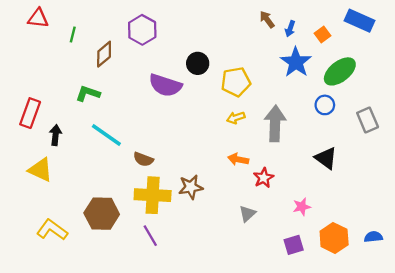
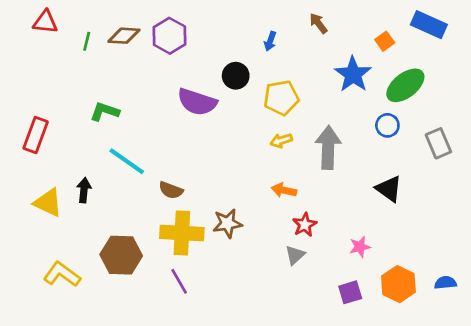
blue arrow: (290, 29) -> (270, 41), moved
brown diamond: (104, 54) -> (124, 36), moved, turned 44
black arrow: (55, 135) -> (84, 190), moved
red star: (264, 178) -> (305, 225), moved

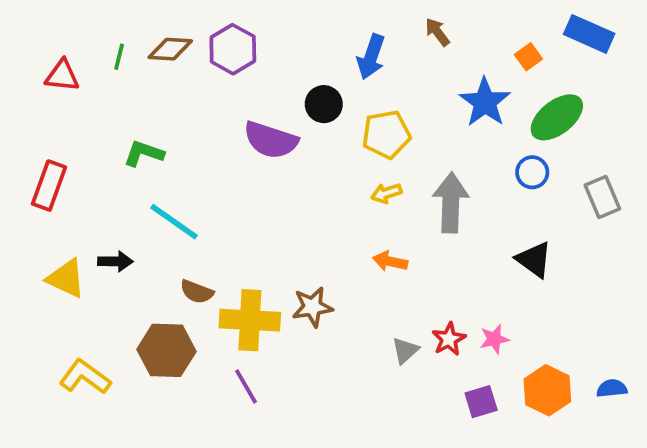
red triangle: (45, 22) -> (62, 76), moved
blue arrow: (270, 41) -> (371, 57), size x1.6
black arrow: (84, 190) -> (115, 261), turned 85
brown semicircle: (171, 190) -> (197, 292), moved
red star: (305, 225) -> (449, 339), moved

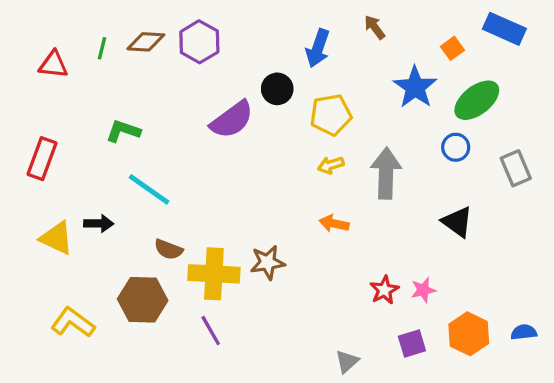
purple semicircle: (271, 140) -> (232, 120), turned -54
gray triangle: (405, 350) -> (347, 361), moved

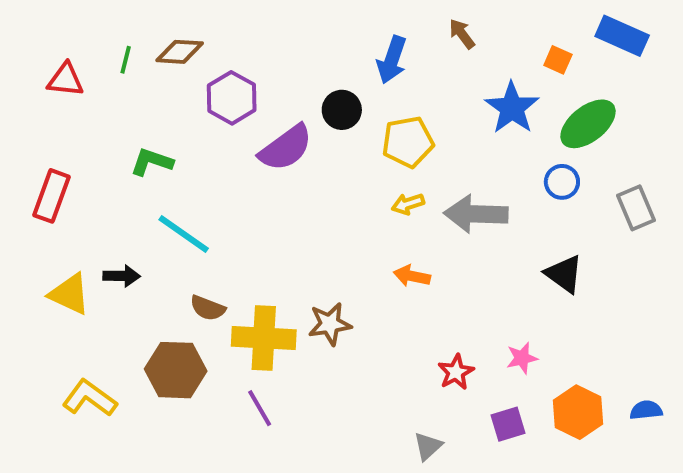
purple hexagon: (199, 42) -> (232, 98), moved
orange square: (452, 48) -> (558, 60), turned -30
gray arrow: (386, 173) -> (476, 214), turned -90
red star: (384, 290) -> (456, 372), moved

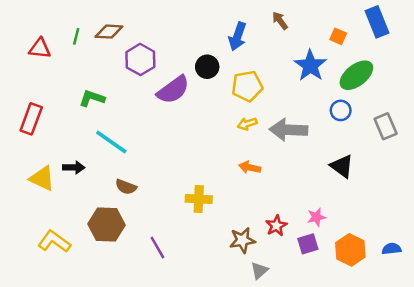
blue rectangle: (622, 36) -> (377, 22), turned 44
brown star: (330, 324) -> (242, 240), moved
yellow cross: (264, 338) -> (199, 199), moved, size x0.7
purple square: (508, 424) -> (308, 244), moved

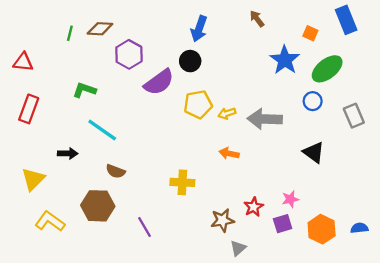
blue arrow: (238, 36) -> (199, 29), moved
red triangle: (40, 49) -> (23, 62), moved
yellow pentagon: (247, 86) -> (198, 104), moved
yellow triangle: (42, 178) -> (33, 179), moved, turned 50

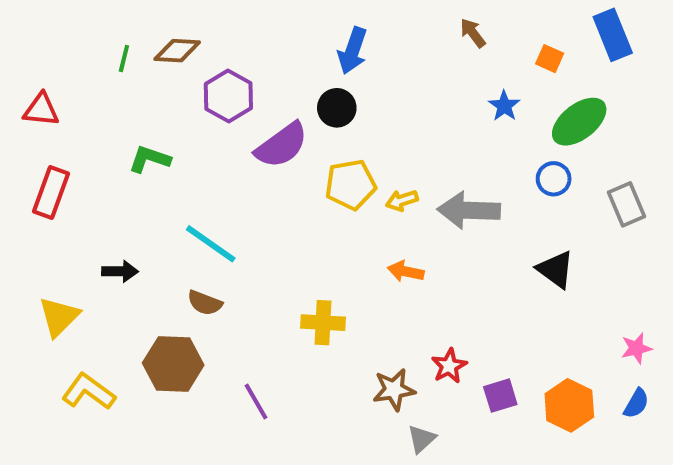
brown arrow: (257, 19) -> (473, 33), moved
blue star: (285, 60) -> (504, 106), size x0.6
cyan line: (102, 130) -> (211, 244), moved
pink star: (290, 199) -> (636, 348), moved
blue semicircle: (359, 228) -> (636, 403), turned 126

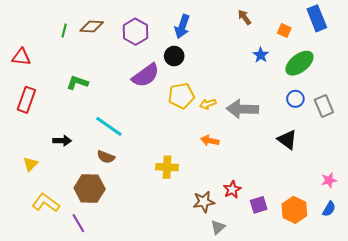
purple hexagon: (228, 96) -> (135, 32), moved
blue circle: (554, 179) -> (295, 99), moved
yellow triangle: (59, 317) -> (30, 164), size x0.7
purple line: (256, 401) -> (78, 223), moved

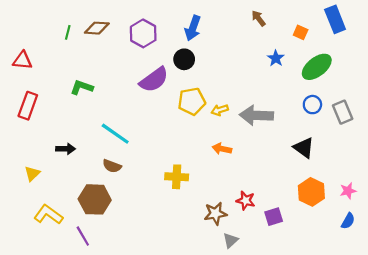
red star: (232, 190) -> (246, 201), turned -30
orange hexagon: (294, 210) -> (311, 192), moved

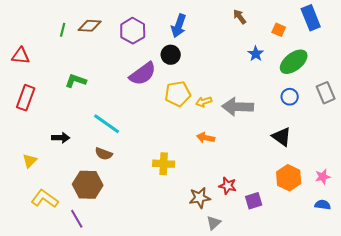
gray rectangle: (343, 112) -> (326, 93), moved
blue semicircle: (348, 221) -> (323, 205), turned -112

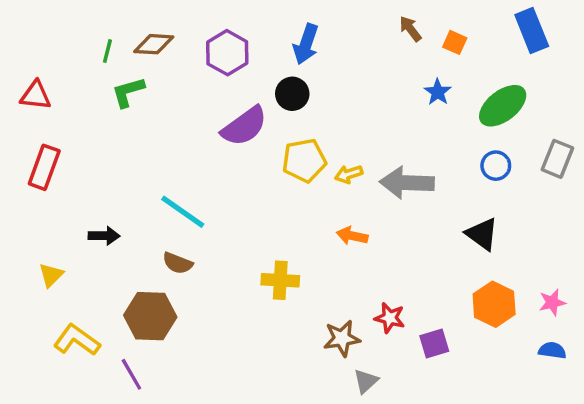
orange square: (279, 30) -> (455, 42), moved
green L-shape: (76, 81) -> (128, 92), moved, turned -35
gray rectangle: (326, 93) -> (557, 159), turned 45

